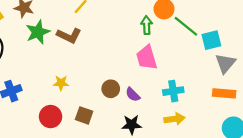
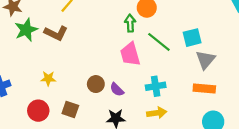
green line: (186, 26) -> (159, 42), moved

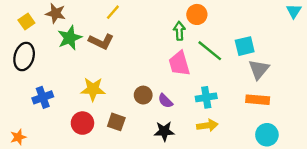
yellow star: (48, 79) -> (93, 89), size x1.5

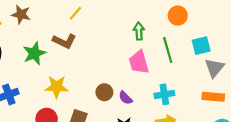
orange circle: (197, 14) -> (178, 16), moved
green star: (70, 38) -> (34, 53), moved
green line: (210, 51) -> (168, 50), turned 35

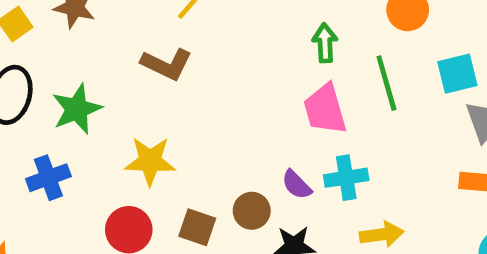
green star: (34, 53) -> (77, 109), moved
brown circle: (104, 92) -> (252, 211), moved
cyan cross: (164, 94) -> (346, 178), moved

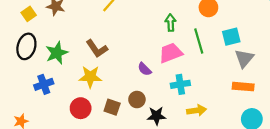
brown L-shape: (167, 64) -> (97, 49), moved, turned 30
pink trapezoid: (325, 109) -> (171, 53), turned 85
purple semicircle: (297, 185) -> (145, 69), moved

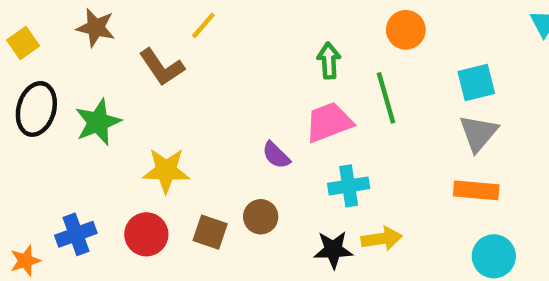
yellow square: (29, 14) -> (23, 43), moved
cyan square: (231, 37) -> (476, 83), moved
brown L-shape: (97, 49) -> (162, 67), moved
blue cross: (44, 84) -> (76, 234), moved
black star: (156, 116) -> (333, 250), moved

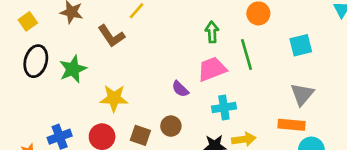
gray triangle: (478, 133) -> (302, 94), moved
orange rectangle: (476, 190) -> (292, 125), moved

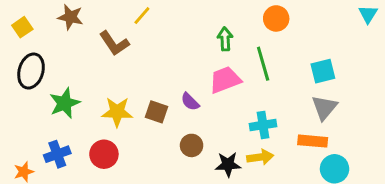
cyan square: (301, 45) -> (323, 71), moved
green star: (73, 69) -> (65, 103), moved
cyan cross: (224, 108) -> (263, 125), moved
brown circle: (171, 126) -> (192, 145), moved
brown square: (140, 135) -> (157, 112), moved

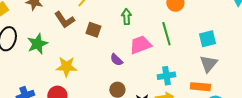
green arrow: (225, 39) -> (126, 17), moved
green star: (65, 103) -> (37, 44), moved
brown square: (157, 112) -> (93, 30), moved

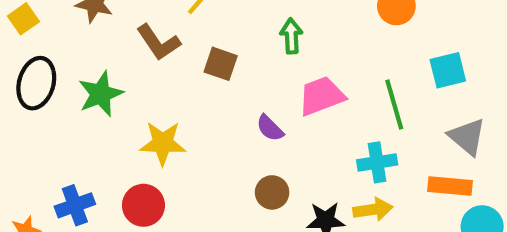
green line: (166, 34) -> (394, 105), moved
cyan square: (207, 39) -> (448, 70), moved
gray triangle: (208, 64) -> (467, 137), turned -30

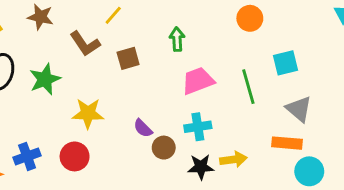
brown square: (221, 64) -> (128, 58), turned -35
purple semicircle: (270, 128) -> (143, 128), moved
cyan cross: (377, 162) -> (198, 127), moved

